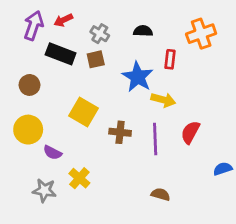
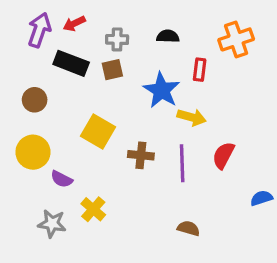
gray cross: (100, 34) -> (117, 39), turned -30

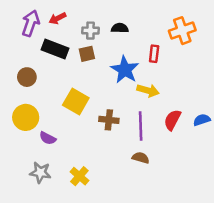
black semicircle: (168, 36) -> (120, 28), moved
blue semicircle: (261, 198) -> (202, 120), moved
yellow cross: (93, 209) -> (79, 176), moved
brown semicircle: (188, 228) -> (141, 158), moved

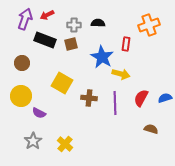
brown semicircle: (141, 158) -> (151, 129), moved
gray star: (40, 172) -> (33, 141), turned 30

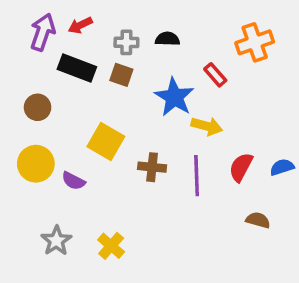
brown square: (71, 44) -> (121, 75), turned 32
red rectangle: (126, 44) -> (215, 75), turned -48
purple semicircle: (39, 113) -> (73, 181), moved

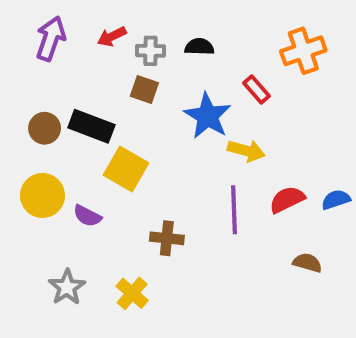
red arrow: (80, 25) -> (112, 37), moved
black rectangle: (77, 68) -> (91, 126), moved
brown cross: (152, 167) -> (167, 238), moved
red semicircle: (241, 167) -> (287, 200), turned 36

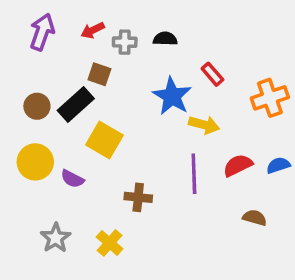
orange cross: (303, 51) -> (270, 98), moved
brown square: (144, 90) -> (99, 74), moved
black rectangle: (91, 126) -> (76, 105), turned -63

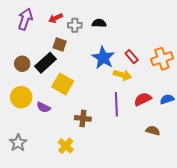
red rectangle: (212, 74) -> (132, 57), moved
gray star: (56, 238) -> (18, 143), moved

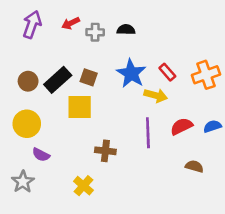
brown square: (60, 44) -> (89, 77), moved
yellow square: (63, 84) -> (80, 107), turned -30
purple semicircle: (43, 107) -> (41, 155), moved

